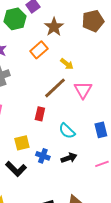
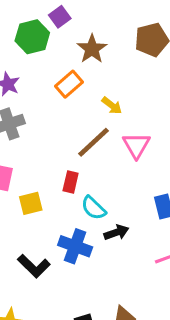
cyan semicircle: (67, 131) -> (93, 208), moved
yellow square: (22, 143) -> (31, 203), moved
blue cross: (43, 156) -> (75, 246), size x1.5
black arrow: (69, 158) -> (116, 232), moved

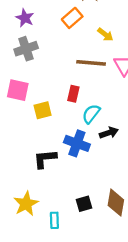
brown line: (93, 142) -> (91, 63), turned 48
cyan semicircle: (93, 208) -> (91, 114), turned 84
black L-shape: (34, 266) -> (45, 159), turned 130

